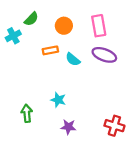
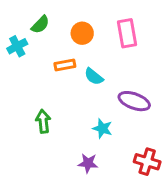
purple ellipse: (104, 55) -> (134, 101), moved
cyan star: (58, 100) -> (102, 129), moved
green arrow: (27, 113) -> (43, 121), moved

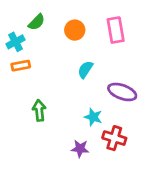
orange rectangle: (65, 65) -> (21, 66), moved
cyan semicircle: (94, 77) -> (85, 70), turned 84
red cross: (147, 162) -> (114, 138), moved

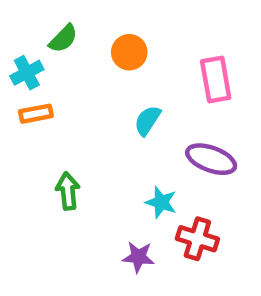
pink rectangle: (116, 30) -> (216, 80), moved

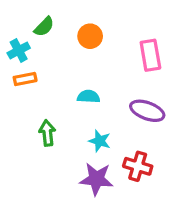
cyan semicircle: (147, 120) -> (89, 96), moved, turned 60
cyan star: (161, 202) -> (100, 141), moved
purple star: (138, 257) -> (96, 179), size x1.5

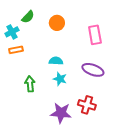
cyan star: (100, 141) -> (60, 79), moved

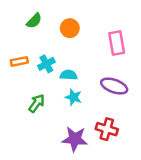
cyan cross: (12, 32) -> (46, 64), moved
green arrow: (30, 84) -> (37, 103), turned 42

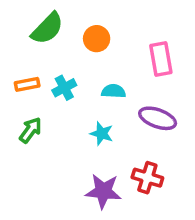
green semicircle: (34, 21) -> (47, 28), size x1.5
cyan semicircle: (69, 75) -> (114, 91), moved
green arrow: (37, 103) -> (30, 130), moved

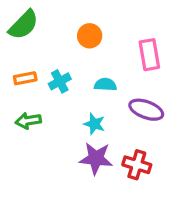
green semicircle: (47, 28) -> (24, 25), moved
green arrow: (30, 130) -> (28, 121), turned -135
purple star: (103, 191) -> (96, 158), moved

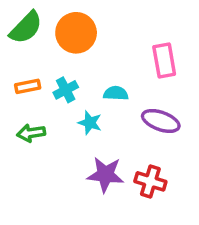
orange circle: (90, 36) -> (76, 33), moved, size x1.5
cyan star: (94, 124) -> (90, 123), moved

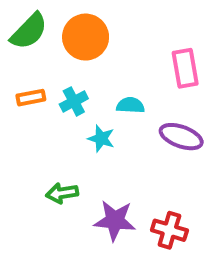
green arrow: (31, 133) -> (62, 193), moved
purple star: (105, 175) -> (115, 220), moved
red cross: (150, 181) -> (169, 230), moved

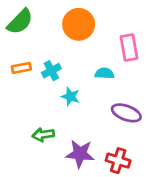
orange circle: (86, 37) -> (79, 24), moved
cyan semicircle: (130, 105) -> (104, 73), moved
purple ellipse: (181, 137) -> (126, 113), moved

